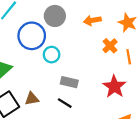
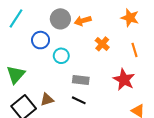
orange arrow: (92, 20) -> (83, 21), moved
blue circle: (32, 36) -> (41, 40), size x0.7
orange cross: (110, 46) -> (102, 44), moved

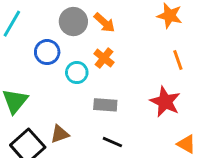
orange arrow: (83, 21) -> (104, 23), turned -119
orange cross: (102, 44) -> (104, 58), moved
black line: (79, 100) -> (112, 142), moved

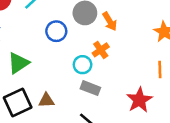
cyan circle: (77, 73) -> (83, 65), moved

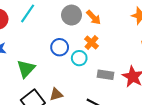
blue circle: (56, 31) -> (60, 47), moved
gray rectangle: (90, 88) -> (106, 75), moved

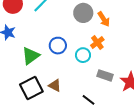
blue circle: (60, 47) -> (58, 46), moved
brown triangle: (56, 94) -> (55, 85), turned 32

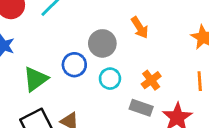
gray circle: (83, 13) -> (102, 43), moved
orange cross: (97, 42) -> (151, 80), moved

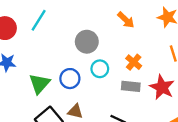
orange arrow: (140, 28) -> (126, 20), moved
blue circle: (74, 65) -> (70, 79), moved

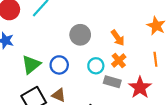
orange arrow: (126, 20) -> (118, 38), moved
cyan circle: (100, 69) -> (96, 66), moved

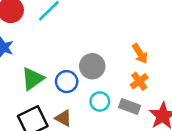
gray circle: (80, 35) -> (92, 66), moved
cyan circle: (96, 66) -> (100, 101), moved

